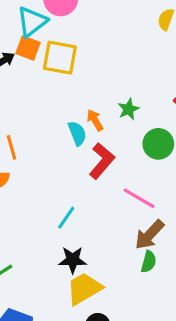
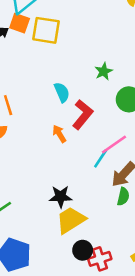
orange arrow: (95, 120) -> (59, 134), moved
pink line: (139, 198) -> (114, 145), turned -64
cyan line: (66, 218) -> (101, 158), moved

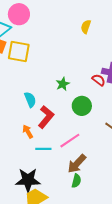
cyan line: (101, 158) -> (43, 149), moved, turned 56
black star: (61, 197) -> (28, 180), size x1.4

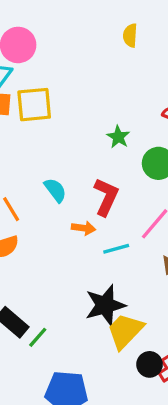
cyan semicircle: (30, 100) -> (55, 190), moved
orange arrow: (28, 132) -> (84, 228), turned 144

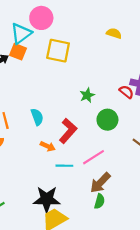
yellow semicircle: (130, 35) -> (114, 33), turned 88
yellow square: (34, 105) -> (58, 51), moved

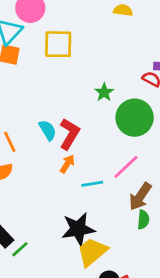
green circle: (107, 120) -> (135, 118), size x1.4
red L-shape: (68, 131) -> (69, 134), moved
orange arrow: (48, 146) -> (67, 164), turned -72

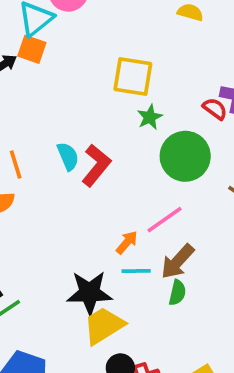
yellow square: (58, 44) -> (133, 77), moved
orange arrow: (67, 164) -> (127, 242), moved
cyan line: (92, 184) -> (136, 271), moved

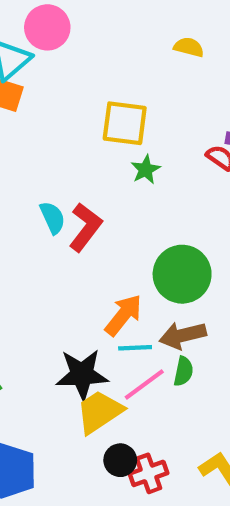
green circle: (185, 156) -> (182, 274), moved
pink line: (164, 220) -> (144, 384), moved
orange arrow: (127, 242) -> (123, 315), size x1.5
brown arrow: (178, 262) -> (183, 335), turned 36

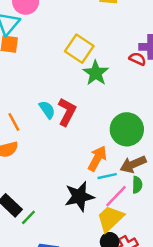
yellow square: (125, 123) -> (79, 49), turned 36
green star: (146, 170) -> (96, 73), size x1.5
yellow trapezoid: (99, 412) -> (110, 219), moved

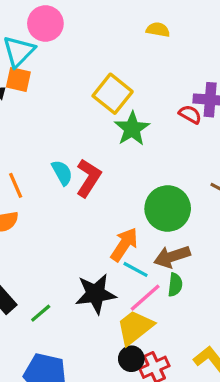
cyan line: (107, 176) -> (136, 269), turned 36
green line: (28, 217) -> (41, 313), moved

